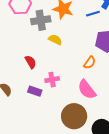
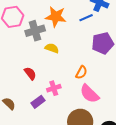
orange semicircle: (90, 63) -> (81, 72), moved
purple rectangle: (35, 91) -> (38, 102), turned -48

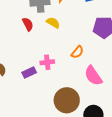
red semicircle: (30, 73) -> (28, 24), moved
pink semicircle: (89, 94) -> (93, 76), moved

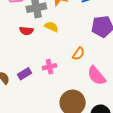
red semicircle: (28, 24) -> (26, 31), turned 128
purple rectangle: (29, 73) -> (24, 74), moved

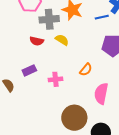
purple rectangle: (24, 74) -> (29, 70), moved
pink semicircle: (96, 76) -> (101, 94), turned 45

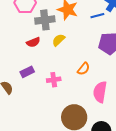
yellow semicircle: (62, 40) -> (59, 40), turned -72
red semicircle: (37, 41) -> (33, 42), turned -32

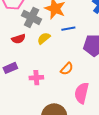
blue line: (97, 16) -> (68, 29), moved
gray cross: (45, 20) -> (32, 17), turned 30

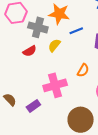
purple rectangle: (10, 68) -> (33, 106), moved
pink cross: (36, 78) -> (55, 85), size x1.6

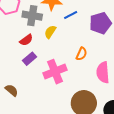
purple rectangle: (33, 106) -> (29, 59), moved

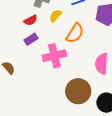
orange semicircle: (81, 54) -> (75, 33), moved, size x1.5

